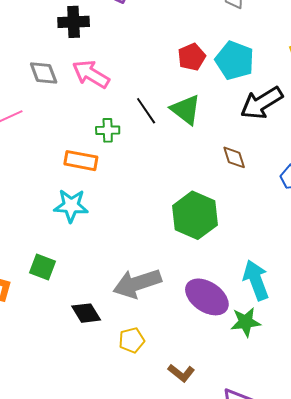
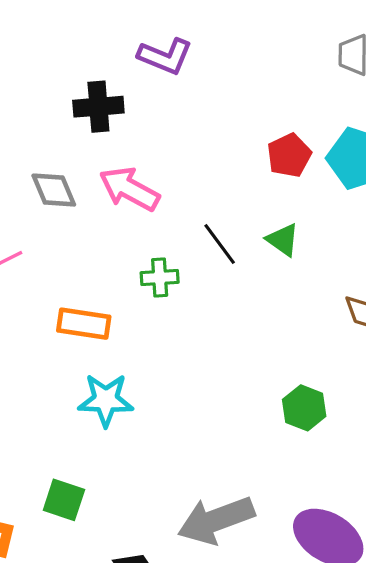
green triangle: (186, 110) -> (283, 240), size x0.7
orange rectangle: (81, 161) -> (84, 324), moved
green hexagon: (195, 215) -> (304, 408), size x0.6

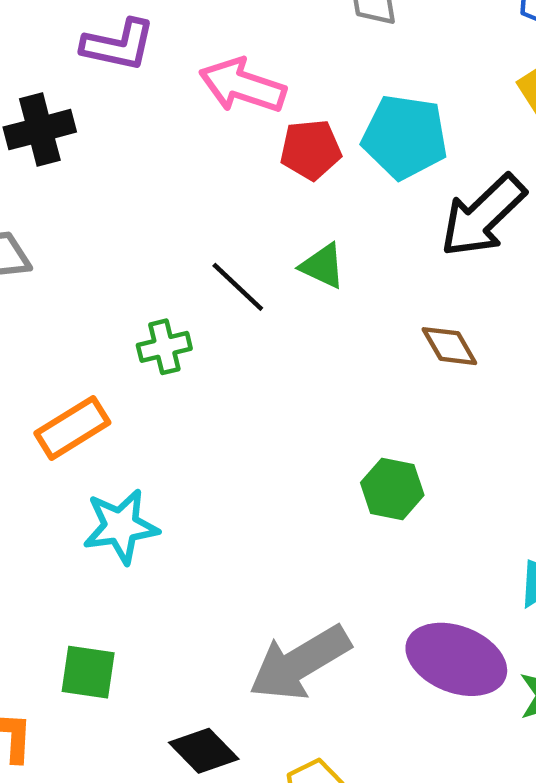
red pentagon: (289, 155) -> (311, 150), turned 30
pink arrow: (129, 189) -> (242, 86), moved
orange rectangle: (84, 324) -> (72, 428), turned -30

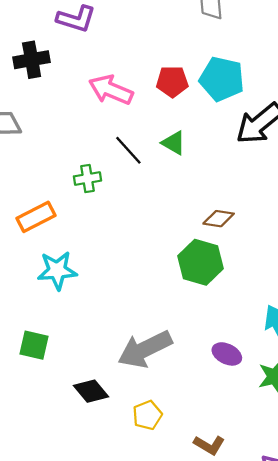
pink arrow: (242, 86) -> (111, 90), moved
brown diamond: (449, 346) -> (219, 219), moved, turned -56
green hexagon: (392, 489) -> (201, 262), size x1.4
purple ellipse: (456, 659) -> (227, 354), size x0.6

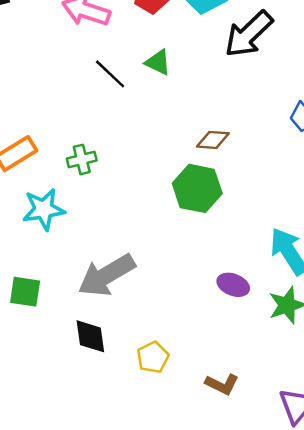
green cross: (87, 178) -> (82, 159), moved
gray arrow: (145, 349) -> (106, 275), moved
black diamond: (91, 391) -> (90, 336), turned 36

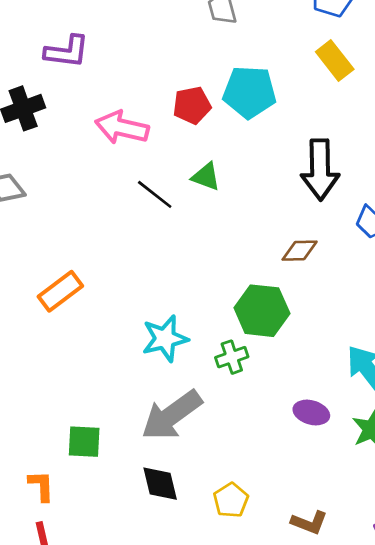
black arrow: (249, 34) -> (320, 170), moved, turned -42
brown diamond: (213, 140) -> (300, 251), moved
green cross: (82, 159) -> (232, 357), moved
cyan star: (44, 209) -> (165, 339), moved

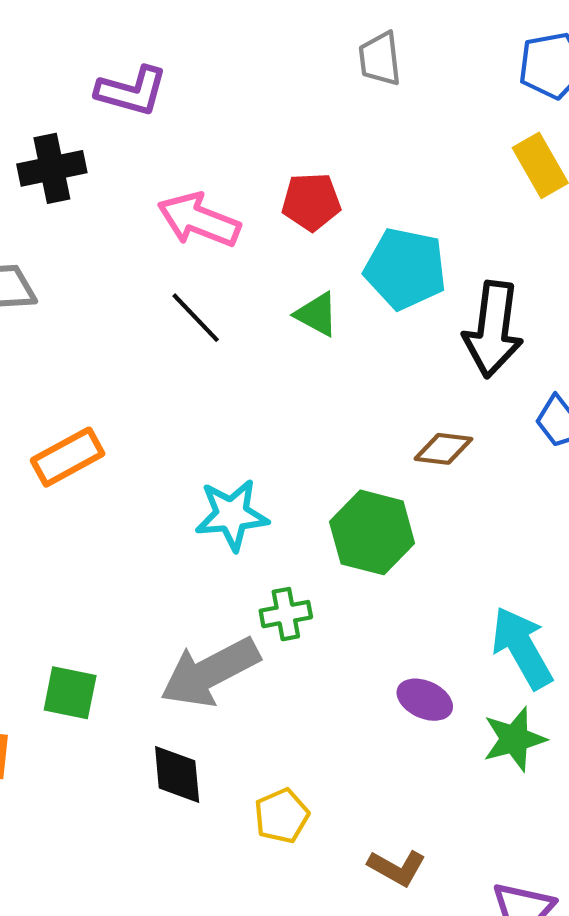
cyan pentagon: (249, 92) -> (405, 269), moved
black line: (155, 194) -> (196, 318), moved
cyan star: (165, 339) -> (232, 515), moved
green cross: (232, 357) -> (286, 614), moved

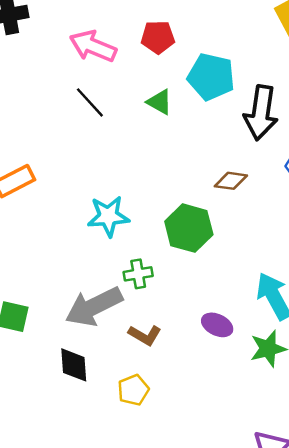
brown L-shape: (397, 868) -> (145, 335), moved

